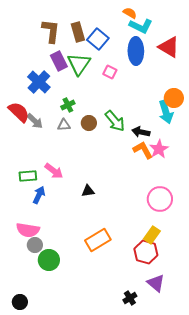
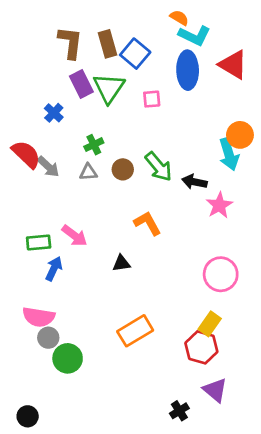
pink square: (110, 72) -> (152, 99), turned -32
blue cross: (39, 82) -> (54, 113), size x0.6
orange L-shape: (143, 150) -> (148, 223), moved

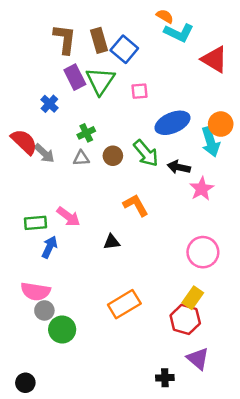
blue ellipse: (188, 70) -> (172, 123), moved, turned 68
black cross: (179, 411) -> (165, 378), turned 30

